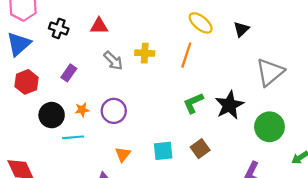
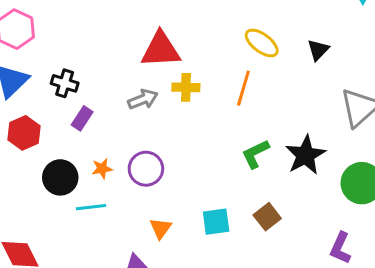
red triangle: (99, 26) -> (161, 50), moved, size x1.6
black cross: (59, 28) -> (65, 83), moved
gray arrow: (113, 61) -> (143, 99), turned -65

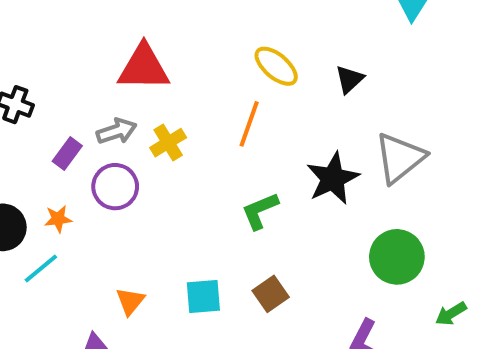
yellow cross: (186, 87) -> (168, 143), moved, turned -36
purple rectangle: (82, 118) -> (67, 153), moved
black star: (305, 155) -> (333, 178), moved
purple circle: (146, 169) -> (115, 187), moved
cyan line: (91, 207) -> (41, 269), turned -36

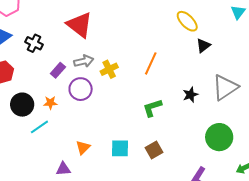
yellow ellipse: (276, 66) -> (187, 21), moved
red triangle: (144, 68) -> (80, 25), moved, turned 32
black star: (333, 178) -> (190, 95), size x0.6

